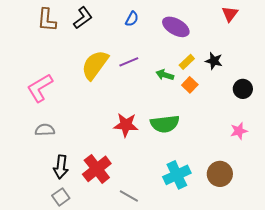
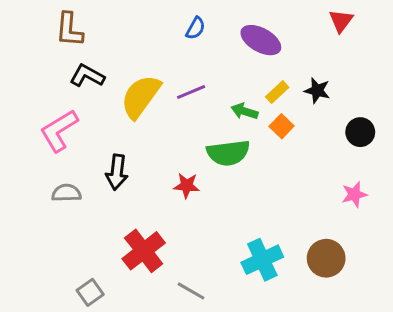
black L-shape: (83, 18) -> (87, 76), moved, turned -115
green semicircle: (165, 124) -> (228, 153), moved
red star: (126, 125) -> (187, 186), size x0.7
black arrow: (61, 167) -> (117, 172), moved

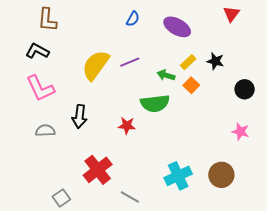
black L-shape: (87, 76) -> (37, 51), moved
pink L-shape: (59, 131) -> (40, 88), turned -84
pink star: (354, 194) -> (241, 132), turned 30

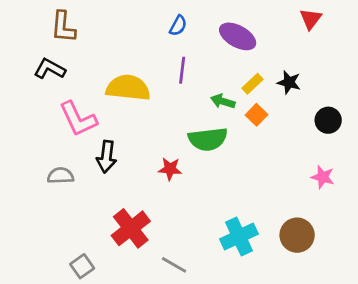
purple line: (130, 62) -> (182, 70), moved, turned -60
yellow semicircle: (96, 65) -> (128, 88), turned 60
pink L-shape: (40, 88) -> (78, 119), moved

